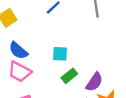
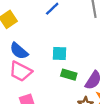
green rectangle: (69, 76) -> (69, 75), turned 56

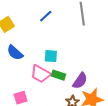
pink trapezoid: (20, 71) -> (41, 74), moved

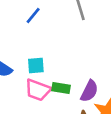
cyan square: (51, 56) -> (36, 66), moved

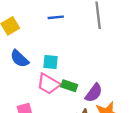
blue line: (33, 15) -> (56, 17), turned 35

